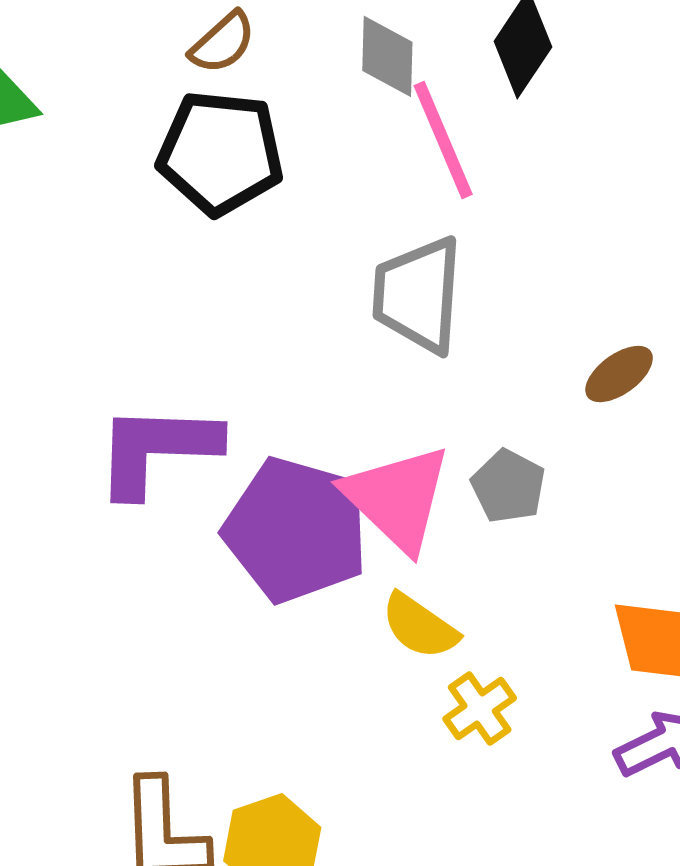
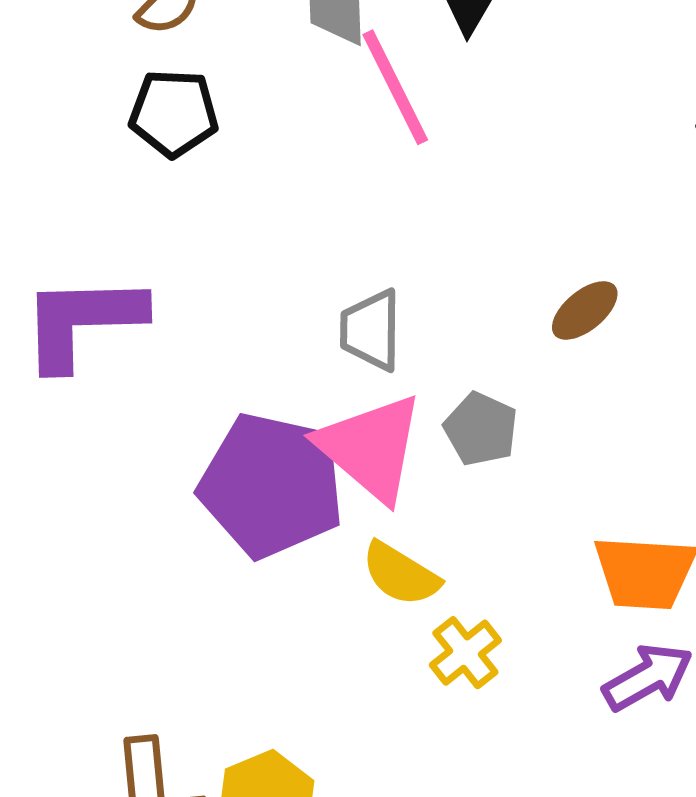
black pentagon: (221, 153) -> (174, 113), size x0.7
gray trapezoid: (418, 295) -> (371, 330), moved, size x0.7
purple L-shape: (157, 449) -> (82, 321), moved

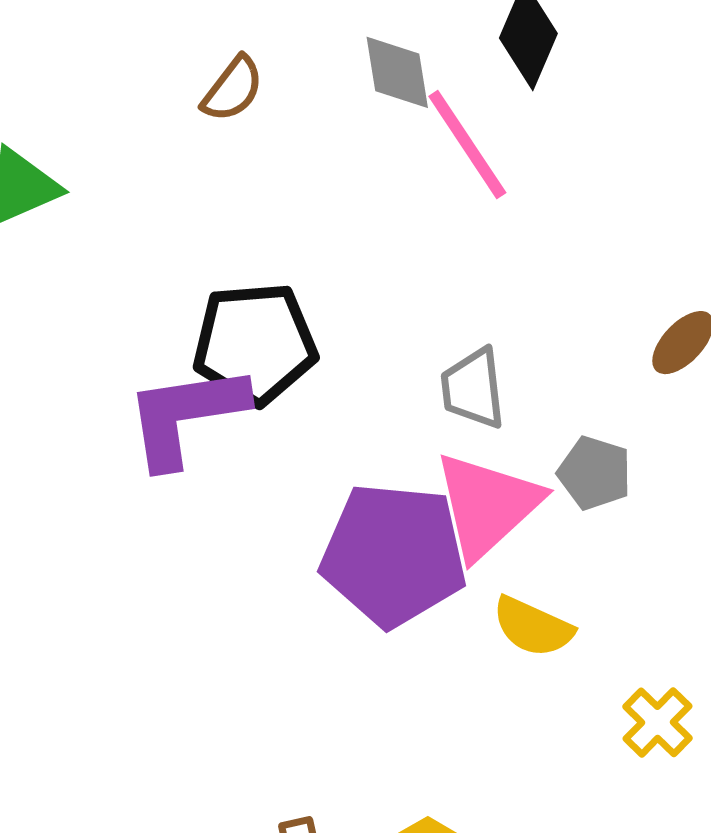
black pentagon: (174, 113) -> (255, 343), moved, size x1.4
pink triangle: (371, 448) -> (487, 505), turned 44
yellow cross: (465, 653) -> (658, 722), moved

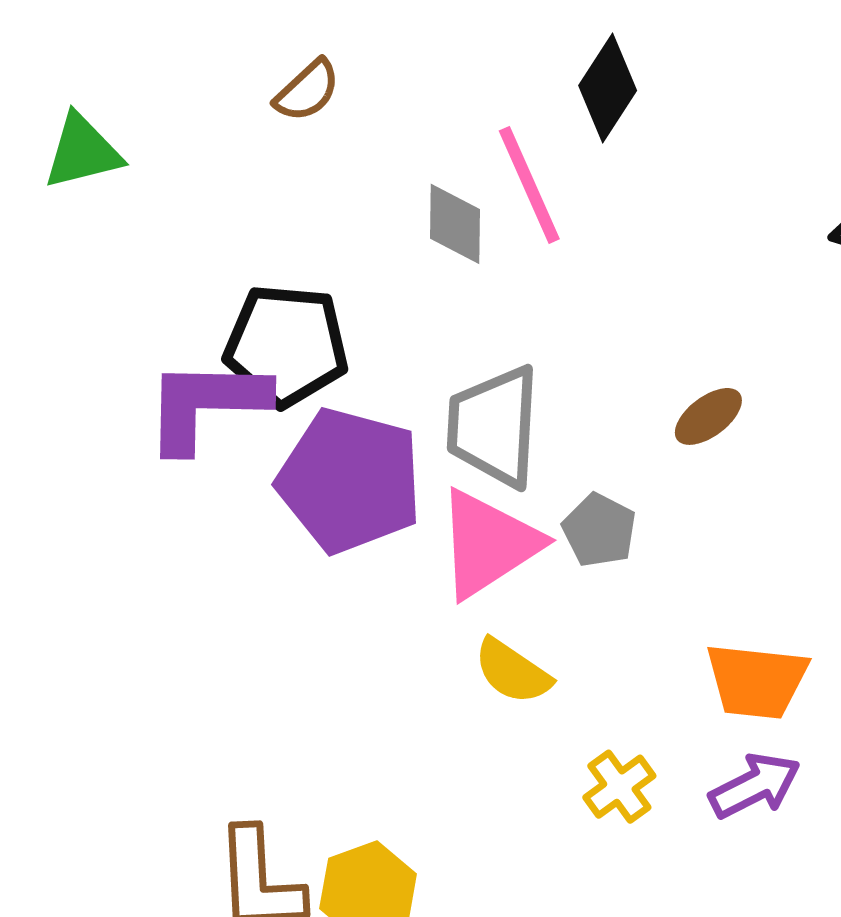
gray diamond: (397, 72) -> (455, 224), moved
gray trapezoid: (473, 388) -> (494, 426), size x1.5
purple pentagon: (394, 555) -> (350, 481), moved

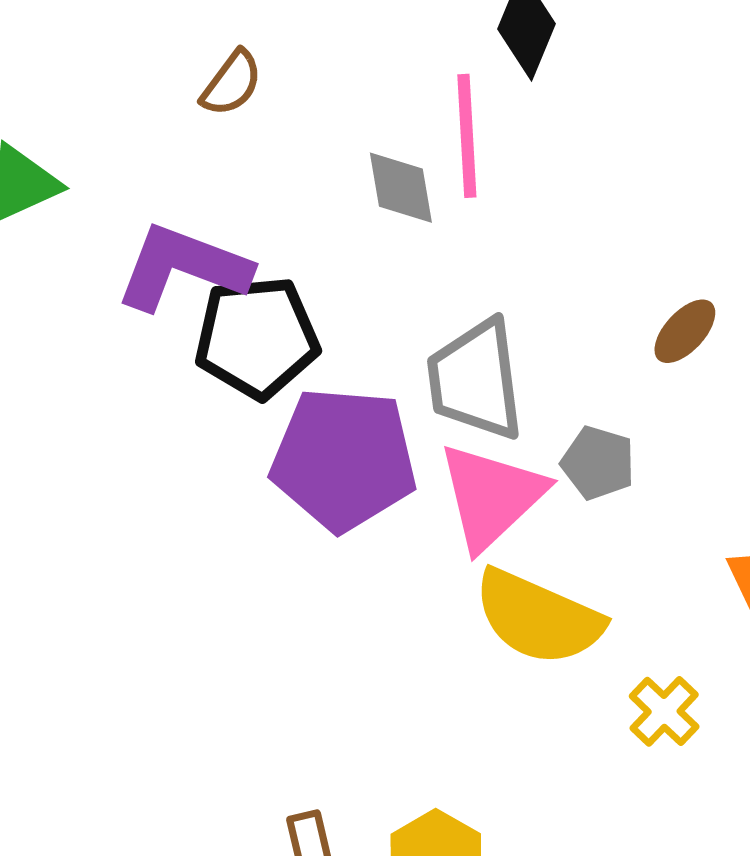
pink line: (529, 185) -> (467, 136), turned 31
purple L-shape: (206, 405) -> (183, 267), moved, turned 30
yellow semicircle: (513, 671) -> (538, 617), size x1.6

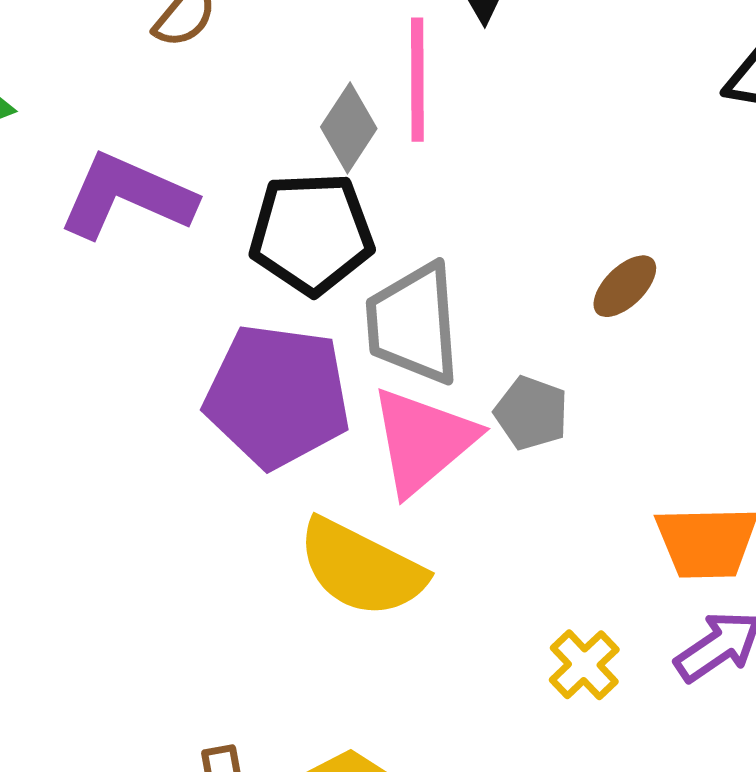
gray diamond: (401, 188) -> (349, 128), turned 40
black pentagon: (257, 337) -> (311, 233), moved
yellow semicircle: (538, 617) -> (361, 568), moved

